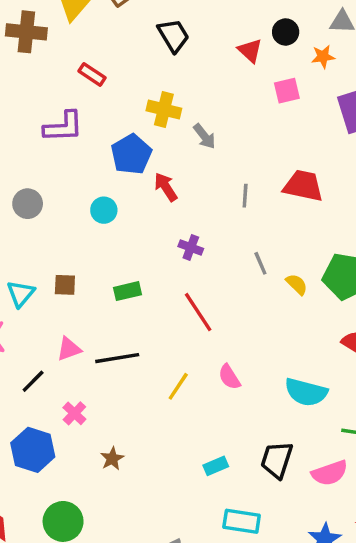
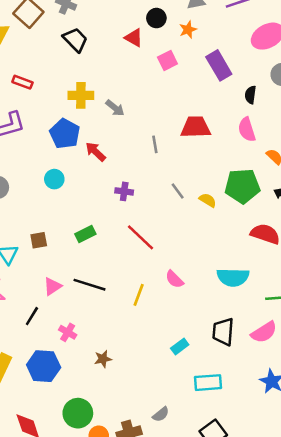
black line: (117, 358) -> (89, 285), turned 40
brown star: (112, 459) -> (103, 359), turned 30

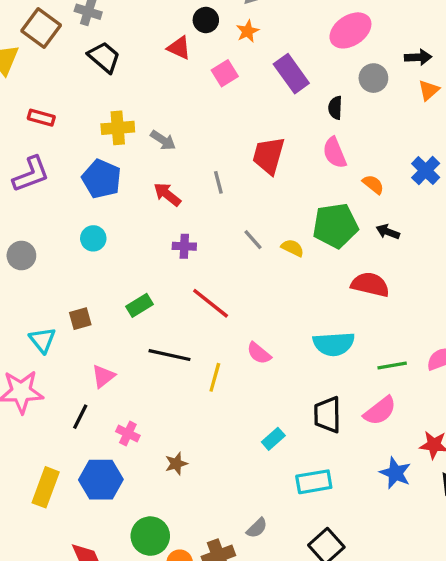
red trapezoid: (196, 127) -> (269, 156), turned -68
red arrow: (96, 152) -> (167, 194), moved
black line: (89, 285) -> (169, 355), moved

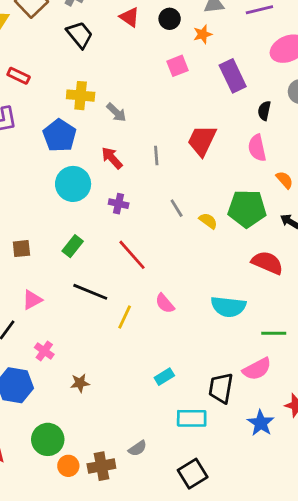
red triangle: (179, 48) -> (129, 17), moved
cyan circle: (93, 238) -> (73, 184), moved, size x1.6
green rectangle: (139, 305) -> (73, 246), turned -30
black trapezoid: (327, 415) -> (221, 388), moved

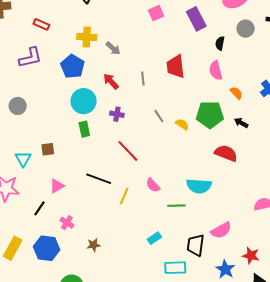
red trapezoid: (202, 141) -> (176, 67), turned -30
green rectangle: (73, 246) -> (84, 129), moved, turned -49
green line: (274, 333) -> (176, 206), moved

